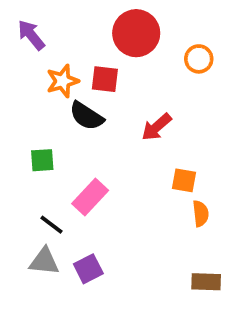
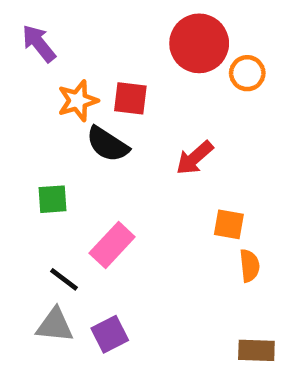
red circle: (136, 33) -> (199, 43), moved

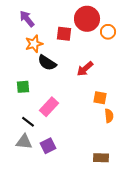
purple arrow: (39, 43) -> (27, 19), moved
red square: (130, 98) -> (64, 34), moved
brown rectangle: (256, 350) -> (101, 158), moved

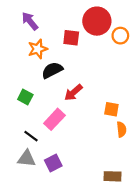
black semicircle: (47, 63) -> (52, 70), turned 120
red arrow: (85, 69) -> (73, 93), moved
green square: (23, 87) -> (25, 97), turned 32

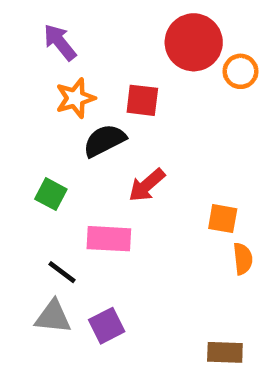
red square: (71, 38) -> (142, 100), moved
pink rectangle: (54, 119) -> (109, 239), turned 50

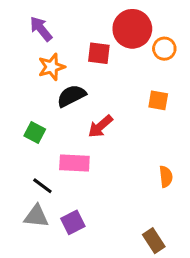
red square: (142, 100) -> (99, 53), moved
orange square: (223, 219) -> (158, 100), moved
brown rectangle: (225, 352) -> (154, 241), turned 55

